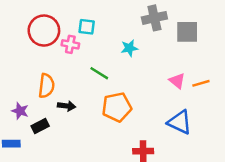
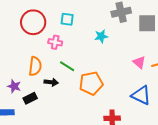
pink cross: (70, 44) -> (55, 42), moved
green line: (99, 73) -> (67, 66), moved

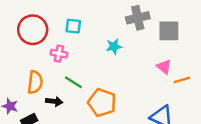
pink triangle: (139, 62) -> (164, 67), moved
orange pentagon: (91, 83) -> (102, 103), turned 30

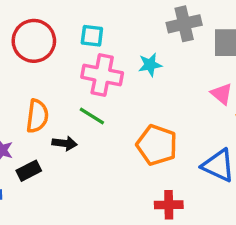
pink cross: (59, 54) -> (102, 75), moved, size x1.6
orange pentagon: (102, 103) -> (157, 145), moved

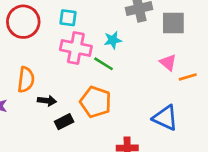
green line: (92, 116) -> (104, 64), moved
orange pentagon: (157, 145) -> (96, 102), moved
black rectangle: (29, 171) -> (64, 122), moved

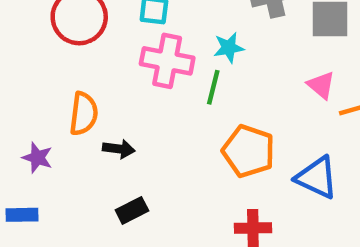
green line: (104, 64) -> (213, 87), turned 72
orange pentagon: (96, 102) -> (249, 151), moved
black rectangle: (64, 122) -> (132, 210), moved

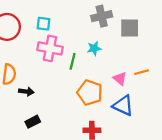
cyan star: (229, 48) -> (94, 48), moved
pink triangle: (321, 85) -> (120, 79), moved

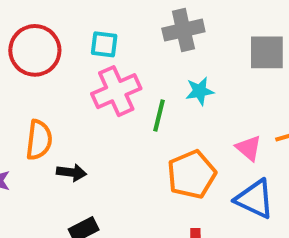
gray cross: (102, 16) -> (183, 30), moved
pink cross: (50, 48) -> (116, 91), turned -35
orange pentagon: (90, 93) -> (192, 175), turned 30

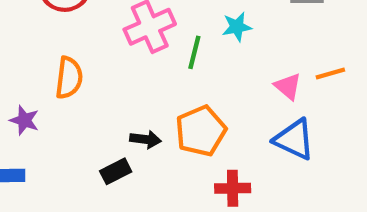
black arrow: (72, 172) -> (145, 139), moved
orange pentagon: (192, 175) -> (201, 131), moved

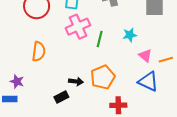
cyan star: (237, 27) -> (130, 35), moved
orange line: (330, 74) -> (166, 60), moved
purple star: (24, 120) -> (17, 81), moved

